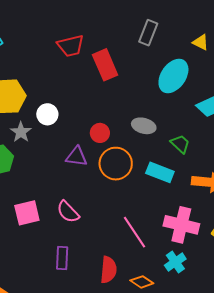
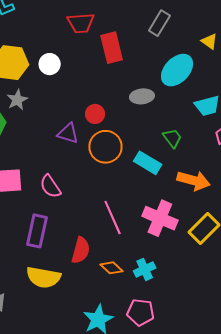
white circle: (47, 114) -> (50, 64), moved
gray ellipse: (144, 126) -> (142, 96), moved, turned -30
purple rectangle: (62, 258) -> (37, 231), size x1.4
cyan cross: (175, 262) -> (145, 269), moved

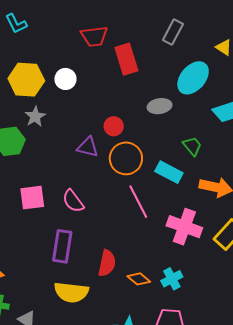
pink line: (113, 217) -> (138, 202), moved

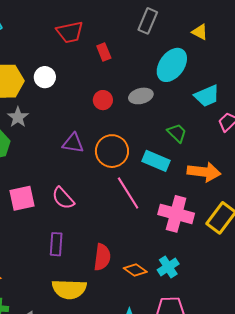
red rectangle: (126, 59) -> (104, 52), size x0.6
red circle: (114, 126) -> (103, 100), moved
purple rectangle: (62, 246) -> (56, 244), size x0.7

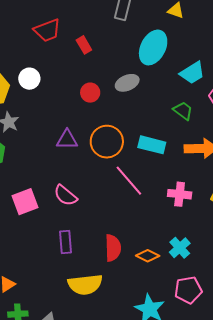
green trapezoid: (177, 133) -> (183, 111), moved
pink cross: (176, 214) -> (180, 194), size x0.7

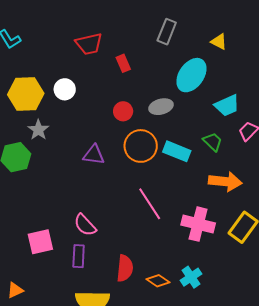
orange circle: (107, 142) -> (141, 146), moved
cyan rectangle: (152, 145) -> (177, 151), moved
pink cross: (180, 194) -> (198, 224), size x1.4
pink semicircle: (65, 195) -> (85, 225), moved
pink square: (25, 202) -> (40, 242), moved

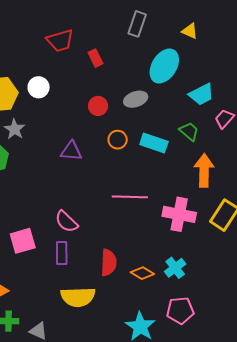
orange circle: (141, 146) -> (118, 140), size x0.6
orange arrow: (225, 182) -> (204, 170), turned -92
pink line: (150, 204) -> (130, 197), turned -52

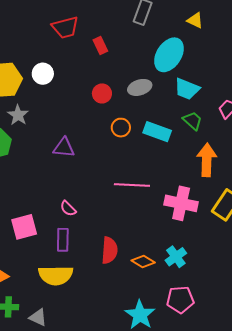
cyan trapezoid: (201, 94) -> (187, 89), moved, turned 48
purple triangle: (71, 151) -> (64, 148), moved
pink semicircle: (66, 222) -> (68, 208), size x0.7
yellow semicircle: (78, 297) -> (56, 275), moved

